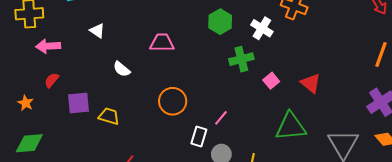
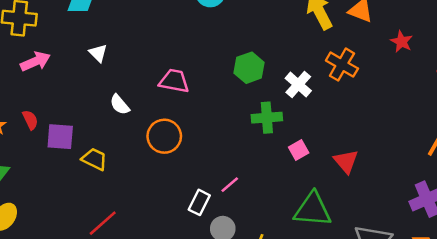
pink arrow: (48, 46) -> (35, 61), turned 150
red semicircle: (52, 80) -> (30, 120), moved, turned 105
orange circle: (173, 101) -> (164, 136), moved

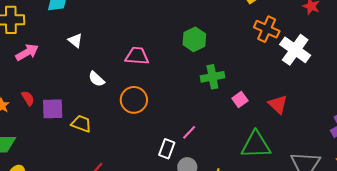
white cross: (298, 84) -> (295, 50), moved, size x1.4

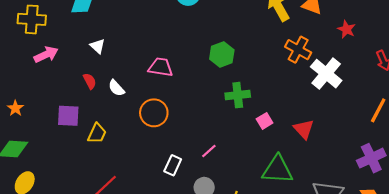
red semicircle: (28, 98) -> (90, 81), moved
yellow trapezoid: (81, 124) -> (97, 133), turned 90
white rectangle: (167, 149) -> (173, 165), moved

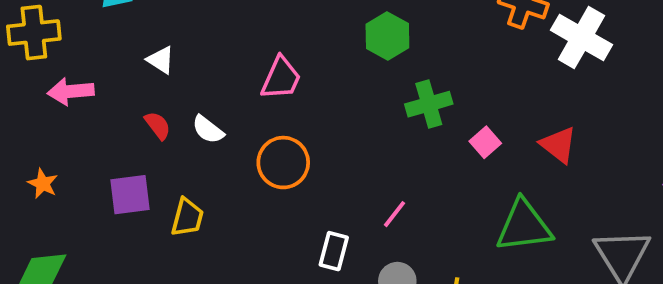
pink arrow: (46, 55) -> (71, 91), turned -150
pink trapezoid: (161, 67) -> (281, 78), turned 115
orange star: (15, 108) -> (43, 184), moved

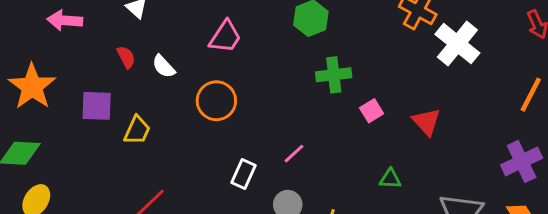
orange star: (43, 184) -> (32, 87), size x2.0
green triangle: (524, 226) -> (390, 179), size x0.5

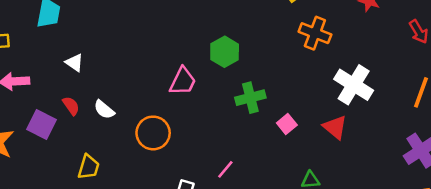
pink trapezoid: (225, 37) -> (183, 81), moved
white cross: (457, 44) -> (354, 85), moved
purple square: (97, 106) -> (41, 125), moved, turned 32

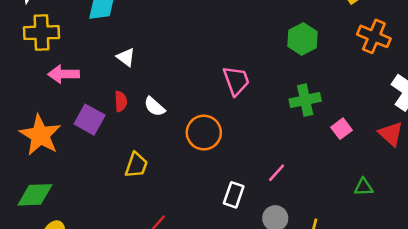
green hexagon: (225, 52) -> (303, 39), moved
pink trapezoid: (183, 81) -> (236, 81), turned -48
red semicircle: (71, 106) -> (121, 101), turned 30

